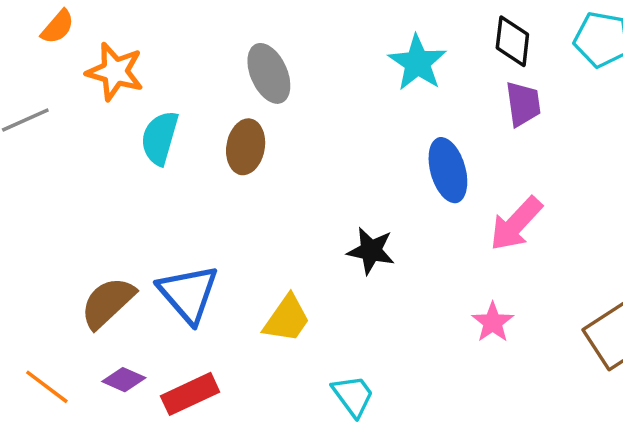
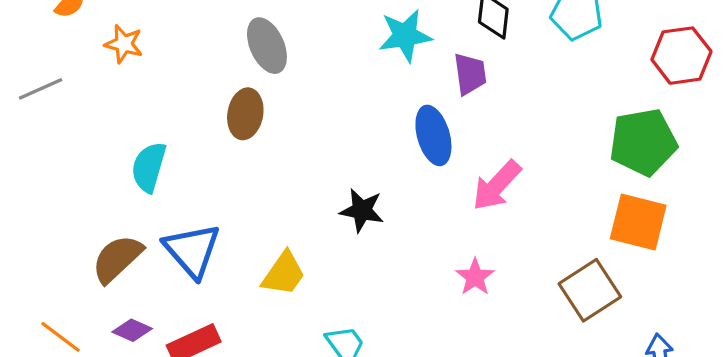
cyan star: (418, 63) -> (405, 36), turned 30
orange star: (115, 72) -> (124, 44), size x0.7
purple trapezoid: (523, 104) -> (470, 74), moved
cyan semicircle: (160, 138) -> (149, 167), moved

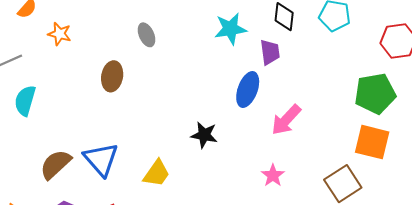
gray ellipse: (267, 46) -> (147, 35), size x0.7
brown ellipse: (245, 114) -> (112, 76), moved
blue ellipse: (433, 135) -> (248, 89), turned 36
cyan semicircle: (149, 167) -> (25, 101), moved

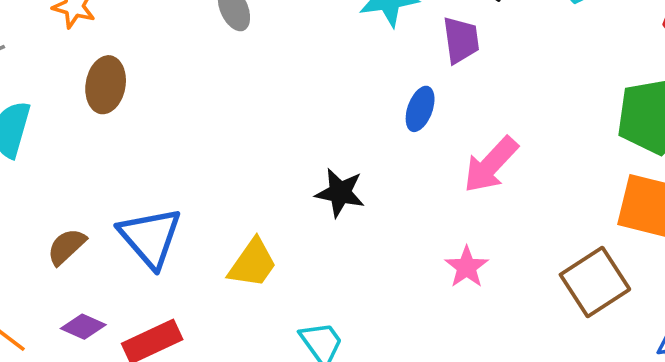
brown ellipse: (112, 76) -> (106, 85), moved
blue ellipse: (248, 89) -> (420, 109), size x0.7
brown semicircle: (55, 164) -> (67, 247), size x0.7

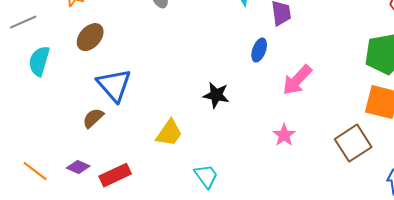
brown ellipse: (106, 85) -> (90, 37), turned 32
blue triangle: (150, 237) -> (114, 85), moved
brown semicircle: (67, 247) -> (93, 118), moved

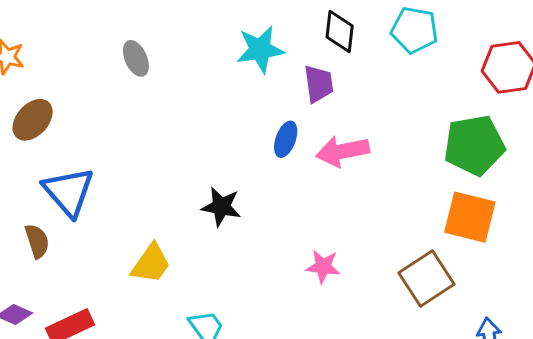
pink arrow: (297, 80) -> (343, 151), moved, turned 36
brown semicircle: (93, 118) -> (37, 241), turned 115
pink star: (284, 135) -> (323, 267), turned -30

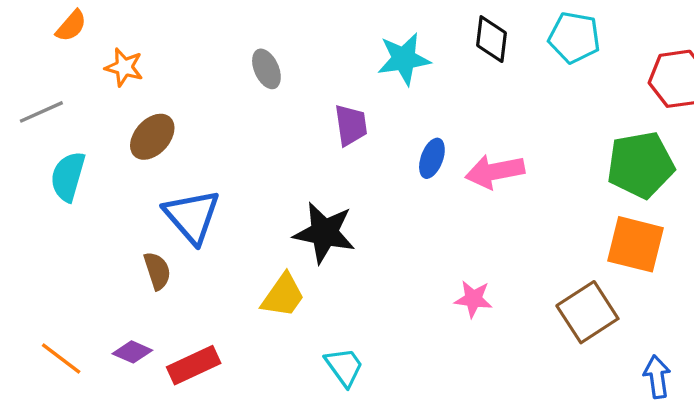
purple trapezoid: (319, 84) -> (351, 125), moved
black star: (221, 207) -> (324, 233), moved, size x1.4

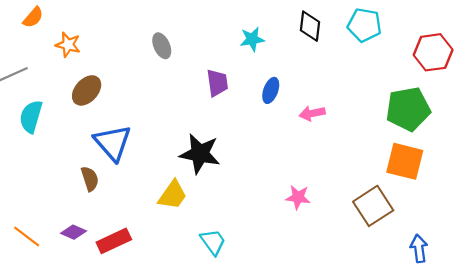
cyan star: (404, 59) -> (252, 39), size x0.7
blue ellipse: (432, 158) -> (271, 90), moved
pink arrow: (495, 172) -> (312, 113), size x0.7

